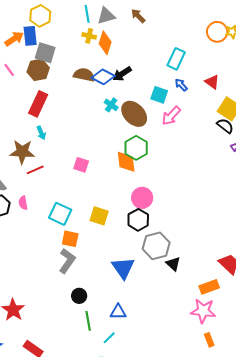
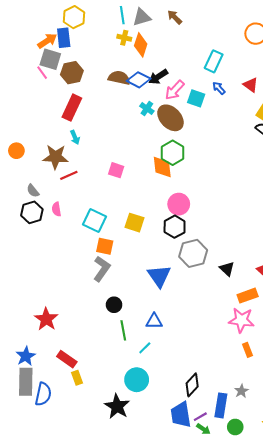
gray square: (45, 53) -> (50, 59), moved
pink arrow: (171, 116) -> (175, 90), moved
black triangle: (173, 264) -> (227, 269), moved

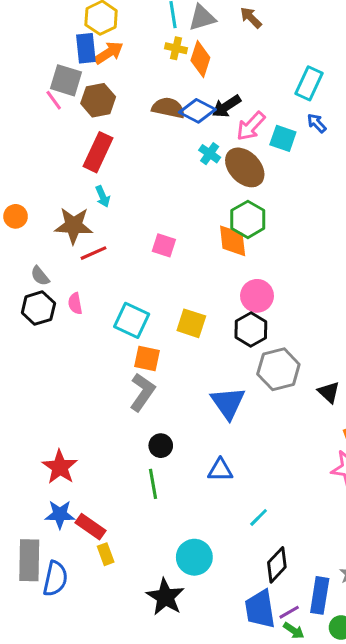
orange arrow: (47, 41) -> (109, 53), moved
green line: (123, 330) -> (153, 484), moved
cyan line: (145, 348) -> (259, 517), moved
blue star: (26, 356) -> (60, 514), moved, turned 30

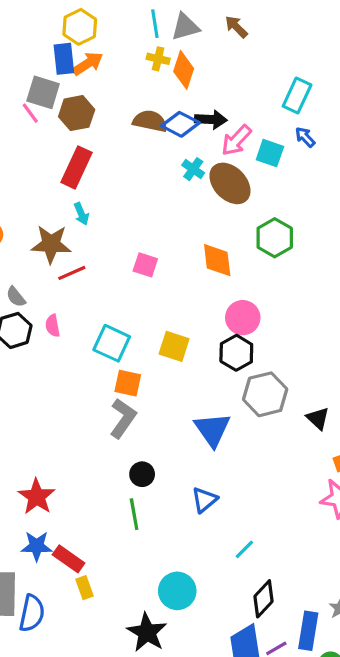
black arrow: (226, 106) -> (211, 120), turned -144
green hexagon: (248, 219) -> (275, 238), moved
blue triangle: (220, 470) -> (204, 500), turned -40

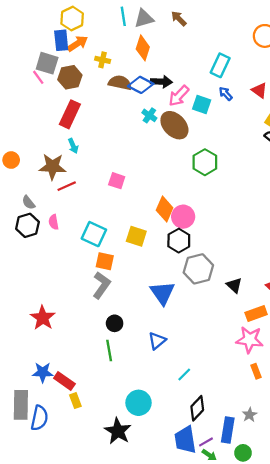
yellow cross: (158, 59) -> (103, 60), moved
orange diamond: (217, 260) -> (165, 209), moved, turned 30
red star: (37, 497) -> (43, 318), moved

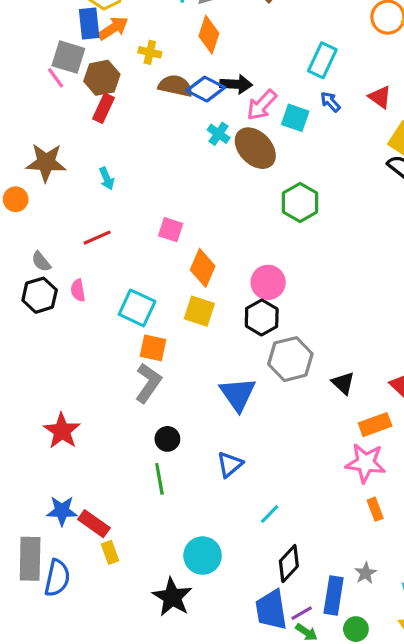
red rectangle: (70, 114) -> (104, 108), moved, size x0.7
brown star: (52, 167) -> (46, 163), moved
orange diamond: (165, 209) -> (203, 268), moved

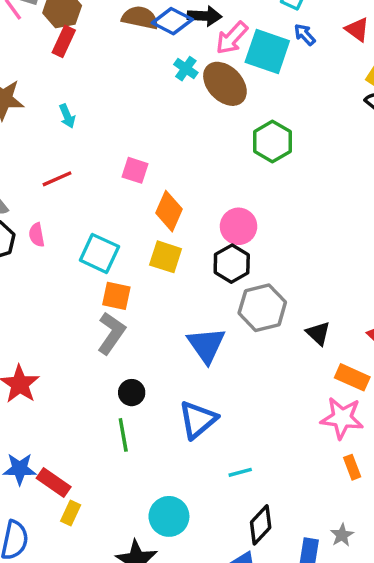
cyan square: (295, 118) -> (267, 52), size x1.5
orange rectangle: (375, 425) -> (352, 377), turned 44
blue triangle: (230, 464) -> (198, 420), size x1.4
cyan line: (270, 514) -> (240, 472), turned 30
yellow rectangle: (110, 552) -> (71, 513), turned 45

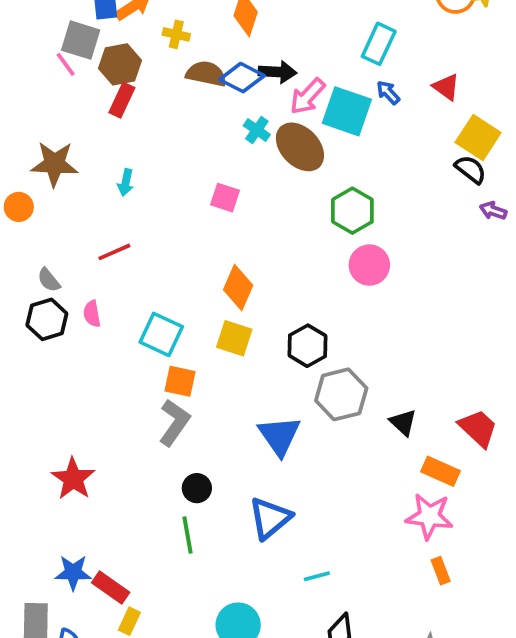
cyan arrow: (67, 116) -> (126, 183), turned 35
pink square: (135, 170) -> (225, 198), moved
pink circle: (239, 226) -> (369, 265), moved

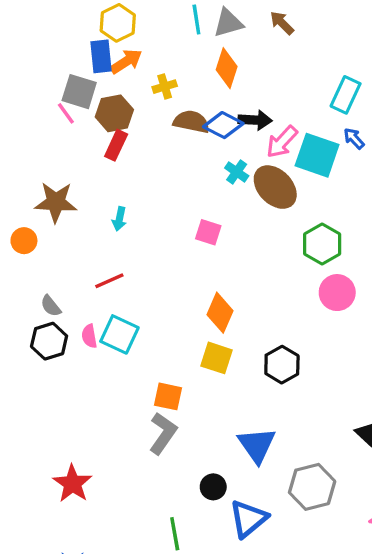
yellow cross: (176, 34) -> (165, 87), turned -30
cyan square: (161, 334) -> (119, 334), moved
gray hexagon: (341, 394) -> (312, 487), moved
black circle: (197, 488) -> (213, 487), moved

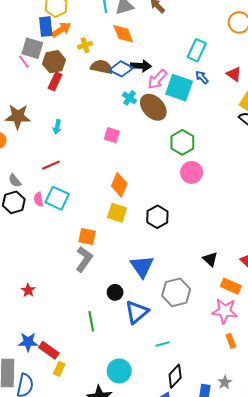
orange diamond: (227, 68) -> (123, 34), turned -40
red star: (73, 484) -> (28, 290), size x0.6

